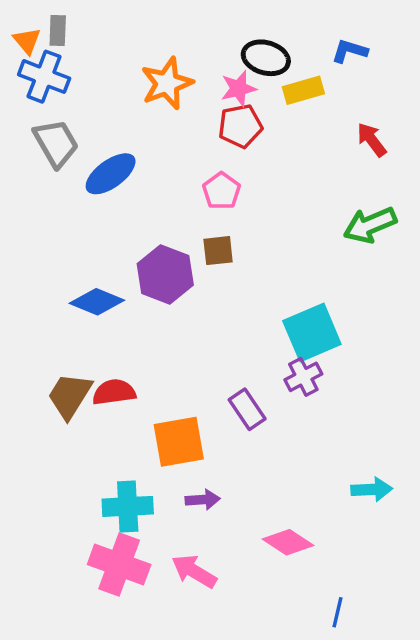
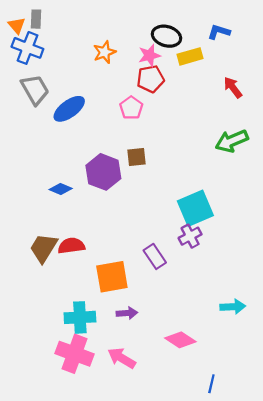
orange star: (167, 83) -> (104, 52), size x0.7
pink pentagon: (221, 191) -> (131, 108), moved
blue diamond: (97, 302) -> (61, 189), size x0.7

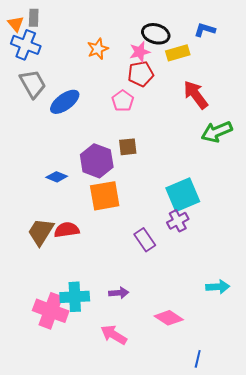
red arrow: (233, 87) -> (196, 95), moved, size x1.4
orange square: (112, 277) -> (105, 196), moved
pink cross: (75, 354) -> (51, 311), moved

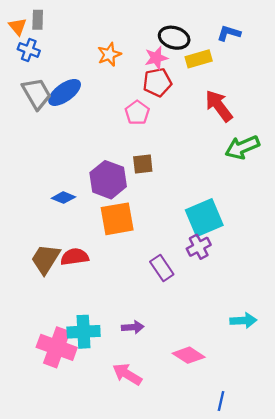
blue cross: (26, 45) -> (29, 50), size x0.7
blue ellipse: (65, 102) -> (65, 92), moved

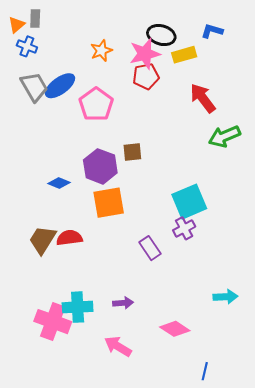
orange triangle: (18, 26) -> (17, 25), turned 30
pink star: (156, 58) -> (145, 54), size x1.4
pink pentagon: (137, 113) -> (96, 104), moved, size x1.5

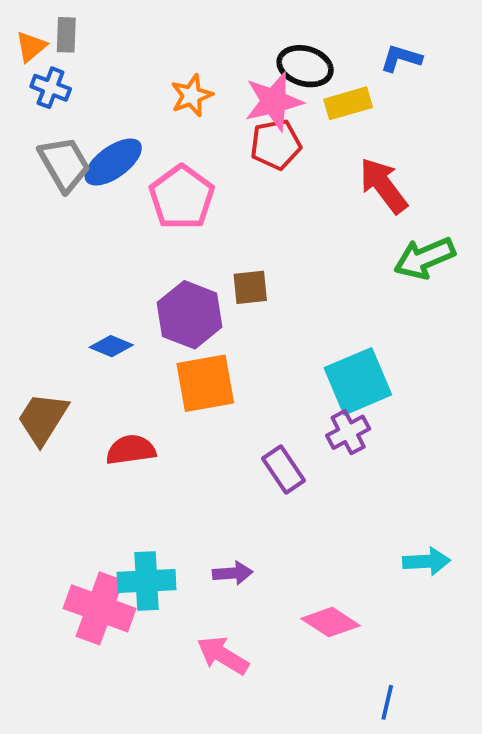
brown trapezoid: (42, 240) -> (43, 419), moved

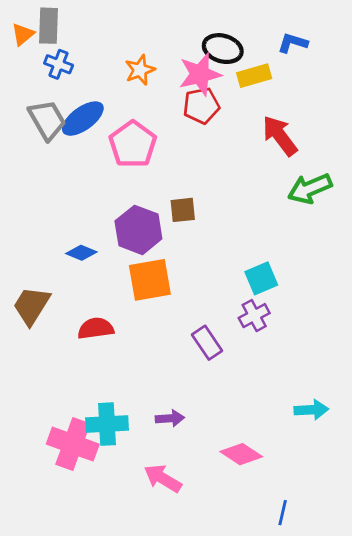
gray rectangle: (66, 35) -> (49, 26), size x1.4
blue cross: (51, 88) -> (59, 64), moved
cyan square: (358, 381) -> (261, 278), size x0.7

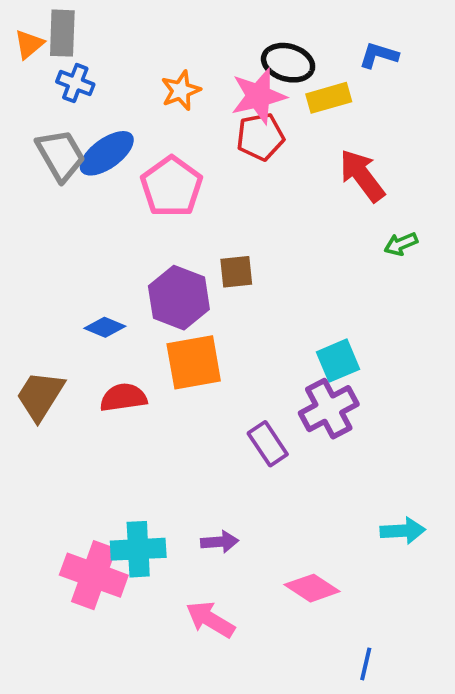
green arrow: (310, 188) -> (401, 244), size x0.6
purple cross: (254, 316) -> (329, 409), size x1.4
red semicircle: (96, 328) -> (123, 398), moved

